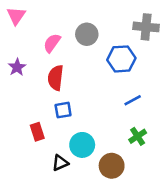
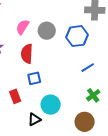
gray circle: (87, 34) -> (47, 31), moved
brown circle: (112, 166) -> (85, 122), moved

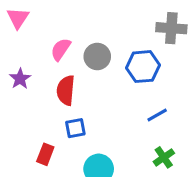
red rectangle: (15, 96) -> (45, 154), turned 40

